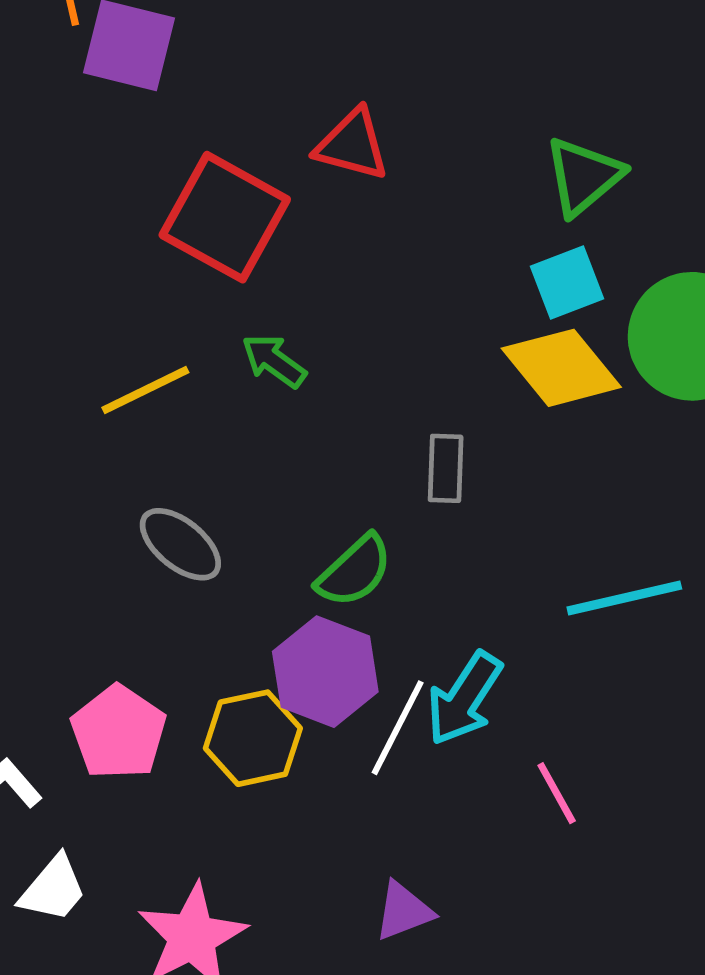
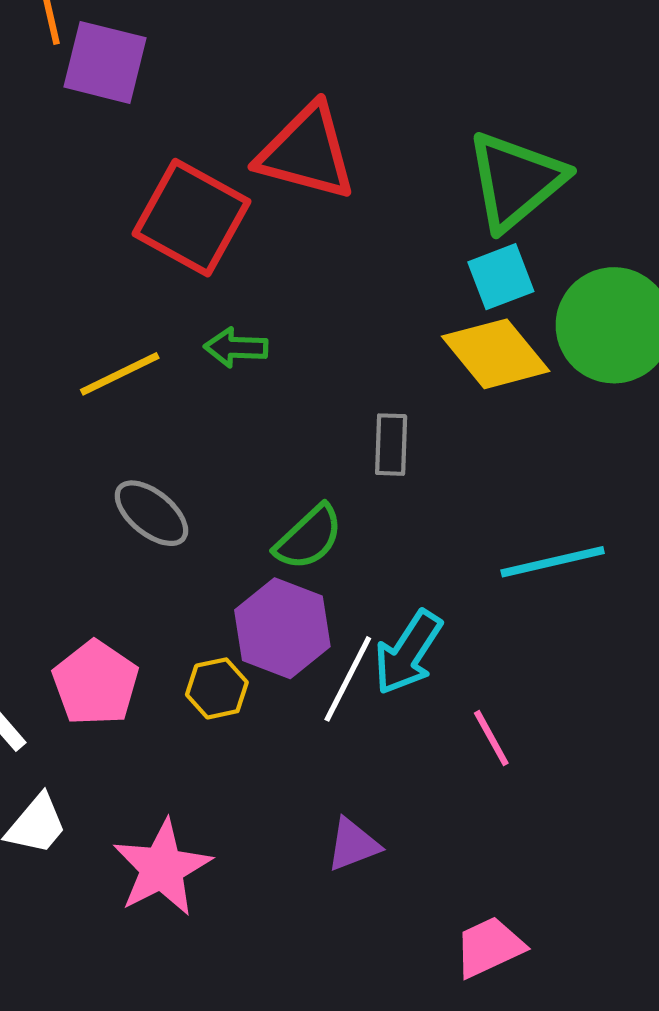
red triangle: (352, 145) -> (307, 152), size x1.5
green triangle: (583, 176) -> (516, 181), size x1.4
green arrow: (274, 361) -> (236, 347), turned -34
yellow hexagon: (253, 738) -> (217, 688), size x0.7

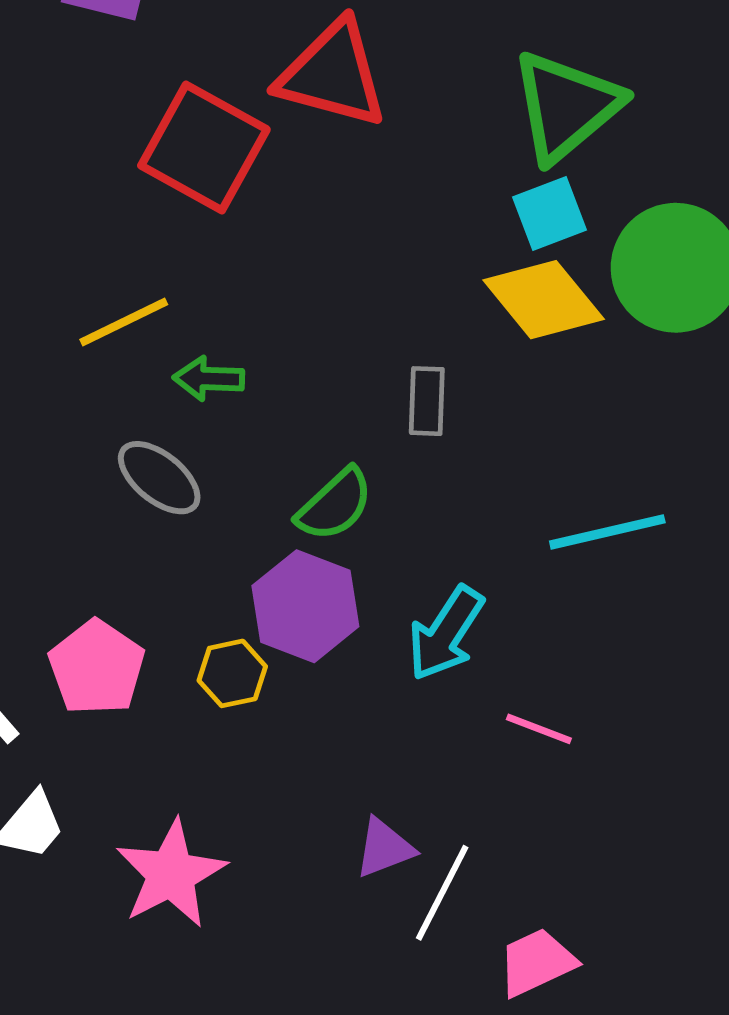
green arrow: (236, 347) -> (209, 379), moved
white line: (348, 679) -> (442, 893), moved
pink line: (491, 738) -> (539, 729), turned -40

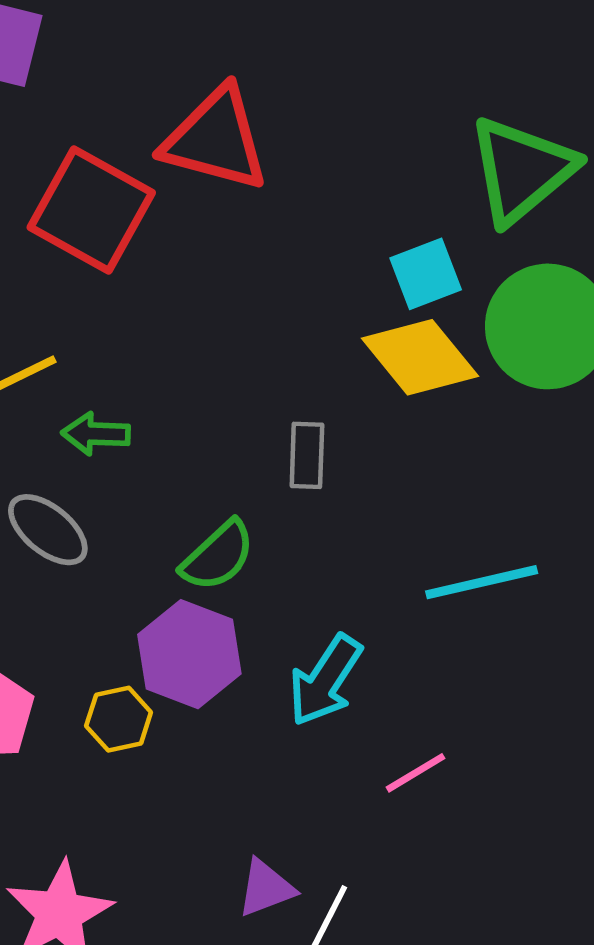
green triangle: (566, 106) -> (522, 170), moved
pink line: (539, 729) -> (415, 773), turned -52

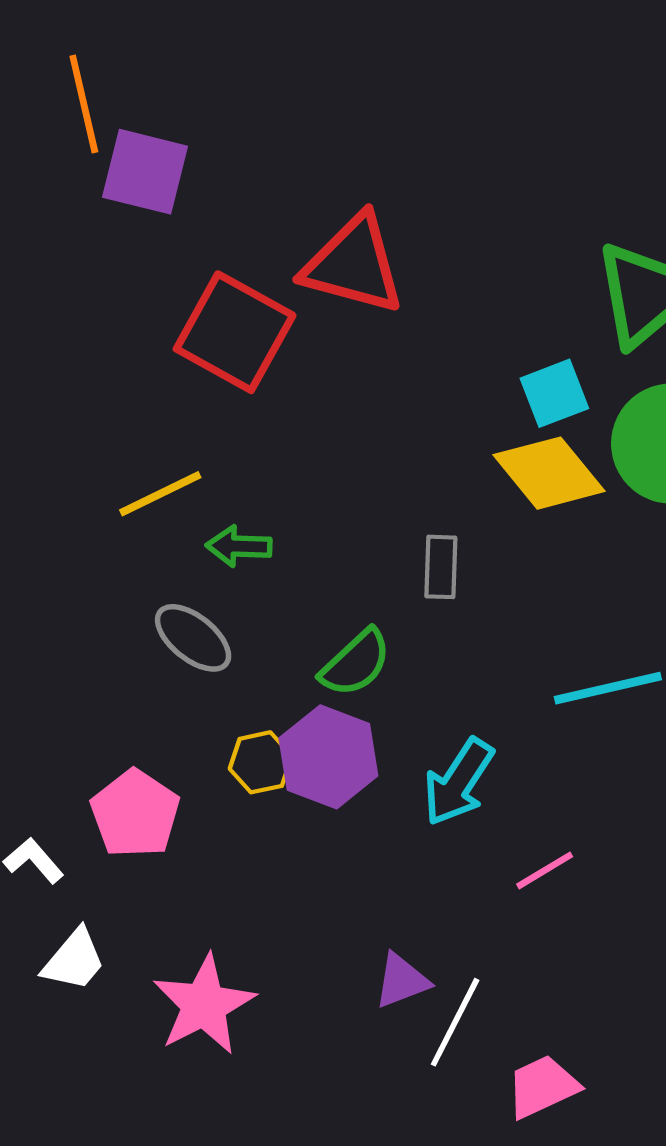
yellow hexagon: (119, 719) -> (261, 762), moved

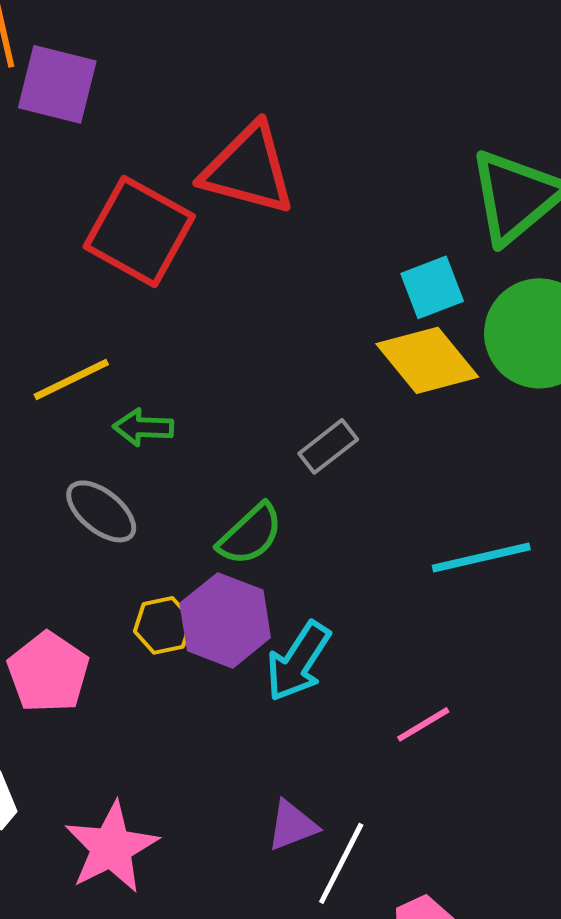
gray rectangle: (441, 567) -> (328, 446), turned 50
cyan arrow: (458, 782) -> (298, 661), moved

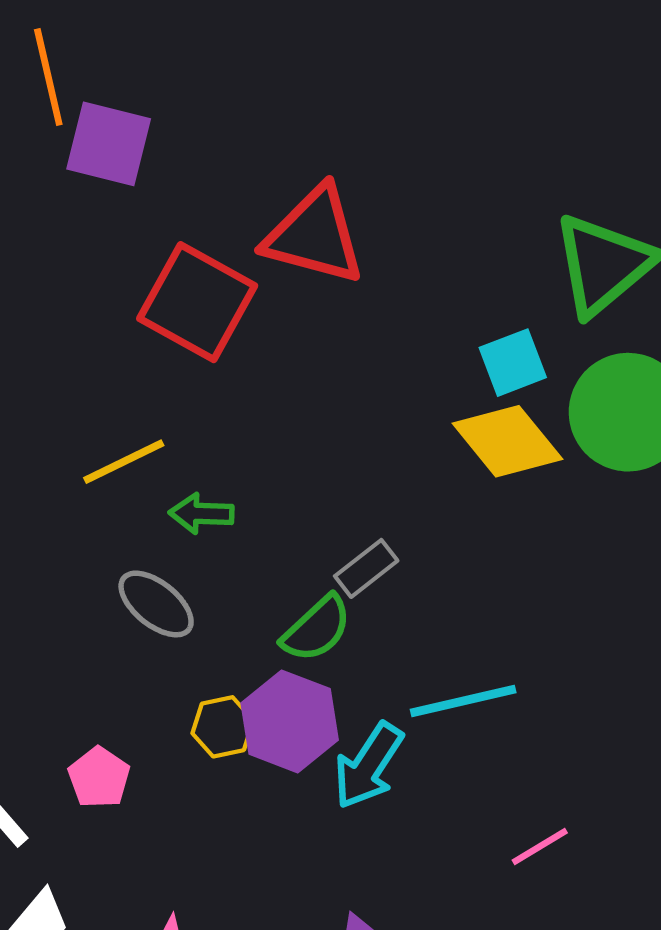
gray rectangle: (328, 446) -> (366, 568), moved
cyan line: (481, 557) -> (463, 701), moved
pink pentagon: (48, 672) -> (99, 777), size x0.7
pink line: (423, 724) -> (540, 846), moved

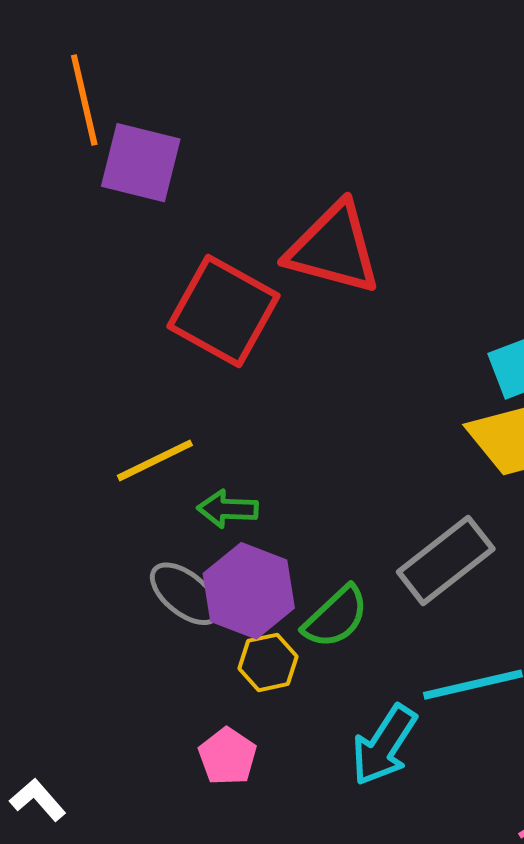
gray rectangle: (366, 568) -> (446, 560), moved, size x1.6
purple hexagon: (290, 721) -> (249, 591), moved
yellow hexagon: (223, 727) -> (268, 662), moved
pink pentagon: (99, 777) -> (228, 756), moved

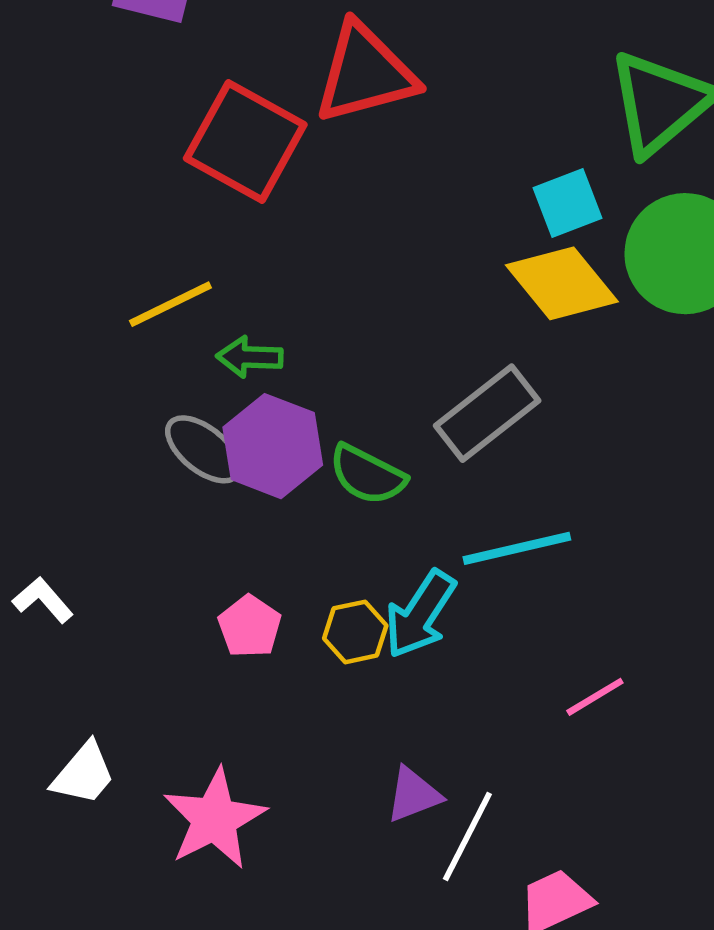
red triangle: (334, 248) -> (365, 73), turned -30
green semicircle: (336, 617) -> (367, 475), turned 70
yellow hexagon: (268, 662) -> (355, 632), moved
white L-shape: (38, 800) -> (43, 600), moved

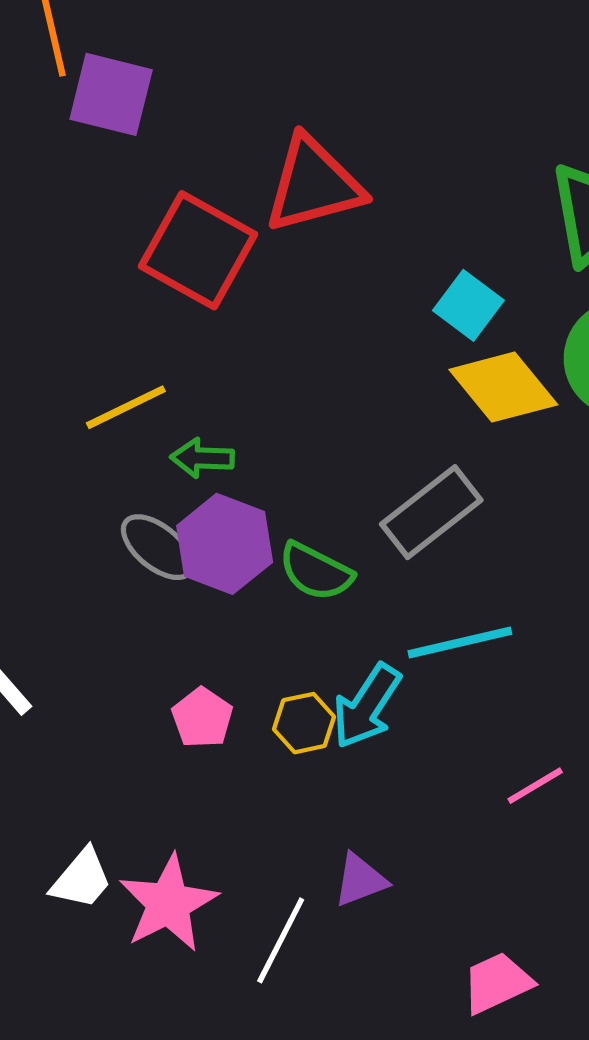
cyan square: (567, 203) -> (468, 305), moved, turned -32
white trapezoid: (84, 774) -> (81, 879), moved
white line: (467, 836) -> (281, 940), moved

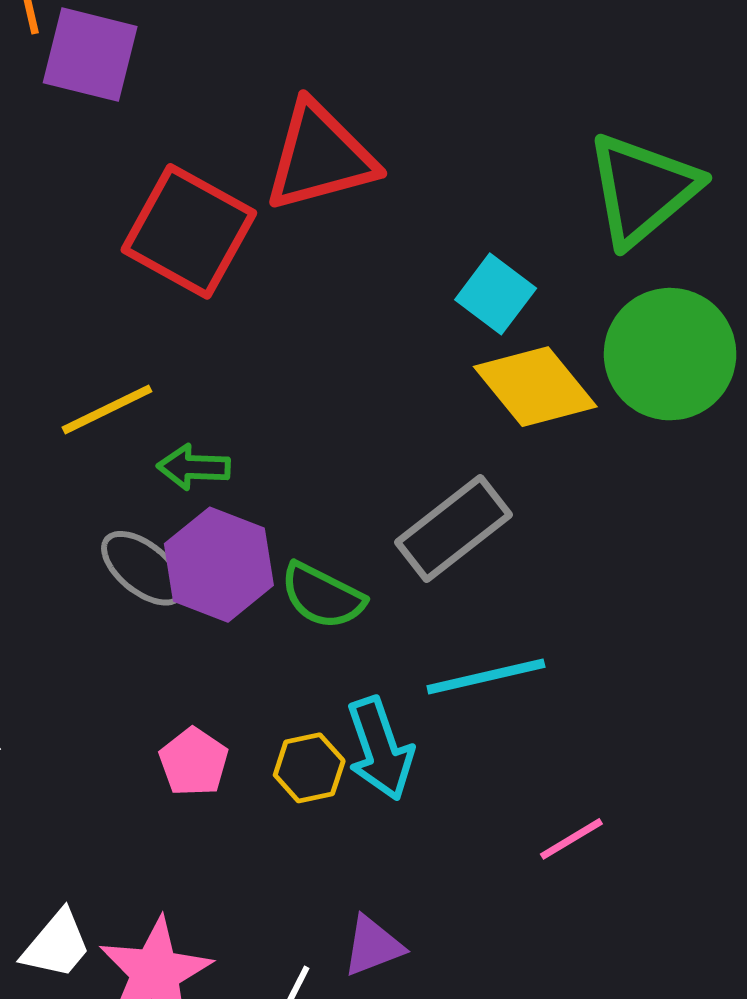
cyan arrow: (367, 706) -> (380, 749), turned -52

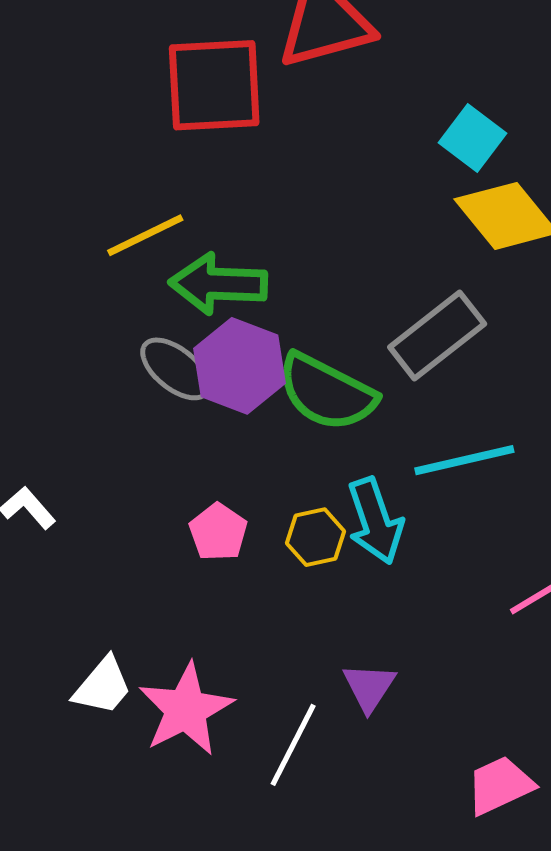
red square: (189, 231) -> (214, 85), turned -32
green arrow: (194, 467) -> (218, 284), size x1.6
green semicircle: (322, 596) -> (327, 392), size x1.4
purple triangle: (373, 946) -> (369, 687), turned -36

